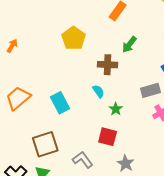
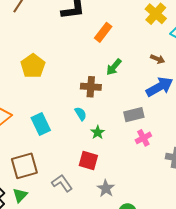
yellow pentagon: (74, 38) -> (33, 66), moved

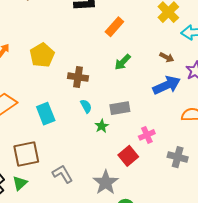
brown cross: (91, 87) -> (78, 77), moved
gray rectangle: (134, 115) -> (120, 108), moved
red square: (88, 160) -> (128, 156), moved, turned 30
gray star: (106, 188) -> (106, 182), size x1.4

